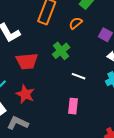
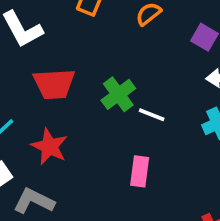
green cross: (61, 51) -> (118, 94), moved

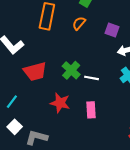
red star: (49, 146) -> (60, 103), moved

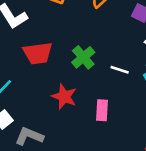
white line: (91, 78) -> (120, 70), moved

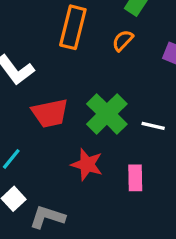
green cross: (83, 57) -> (107, 114), size x1.4

